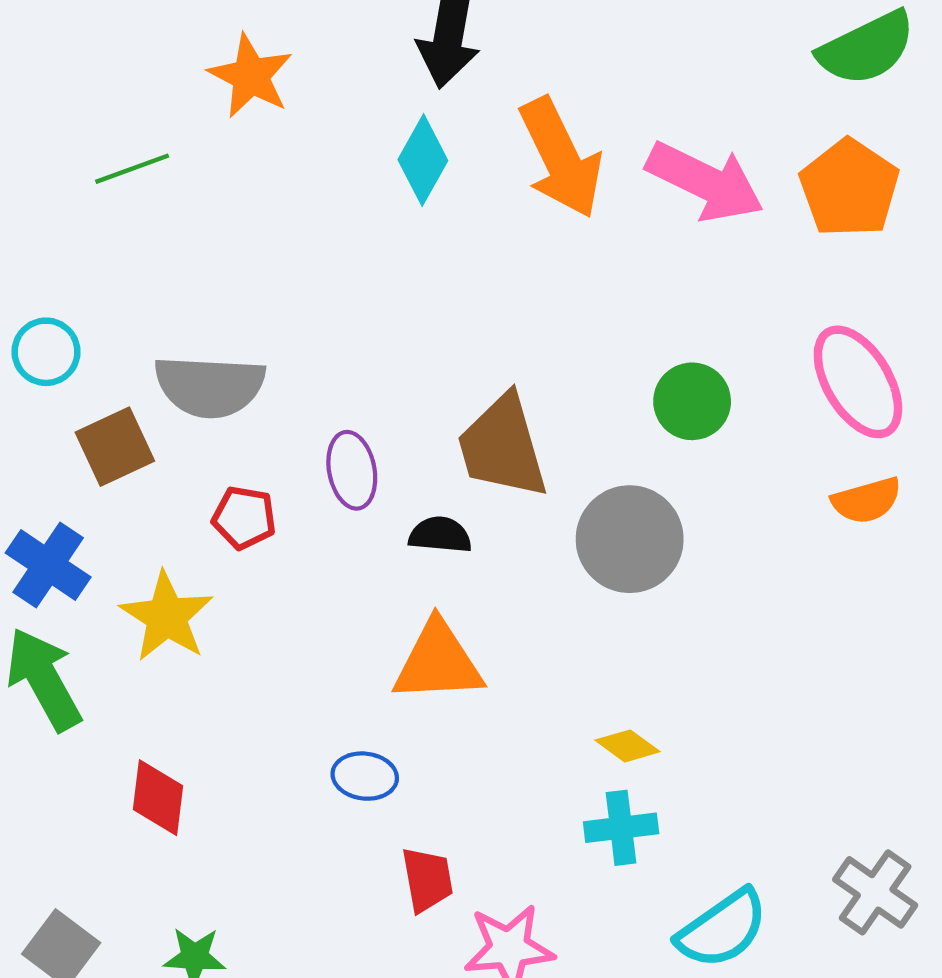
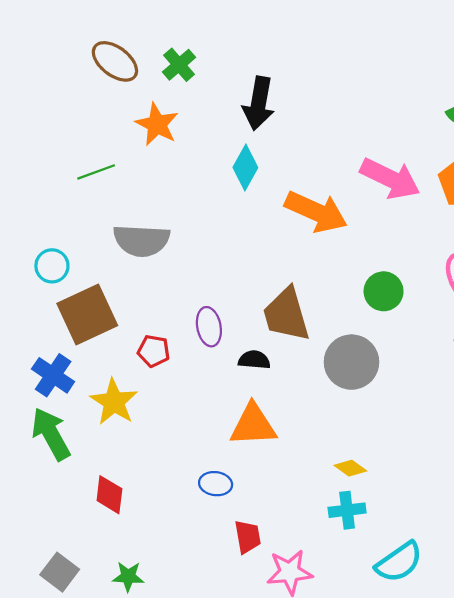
orange arrow: (561, 158) -> (316, 212), moved, turned -40
gray semicircle: (210, 386) -> (141, 240), moved
brown square: (115, 447) -> (87, 315), size x1.5

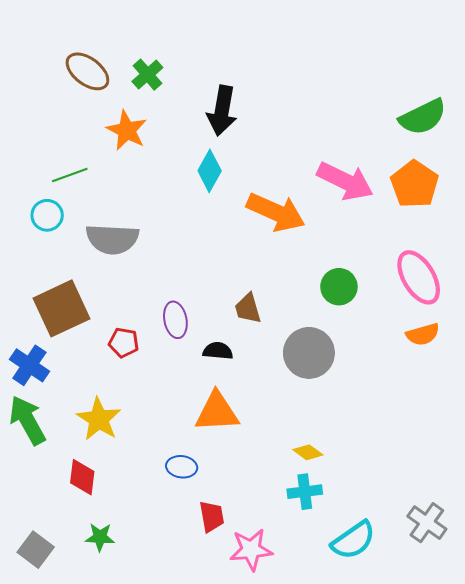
cyan circle: (52, 266) -> (47, 215), moved
brown trapezoid: (286, 315) -> (248, 308), size x0.6
yellow star: (114, 402) -> (99, 419), moved
green star: (128, 576) -> (100, 537), moved

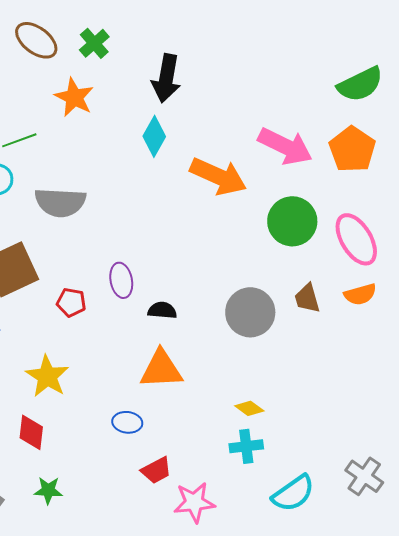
green circle: (339, 287) -> (292, 221), moved, size x1.4
brown trapezoid: (248, 308) -> (307, 298), moved
red trapezoid: (212, 516) -> (156, 470), turned 72

